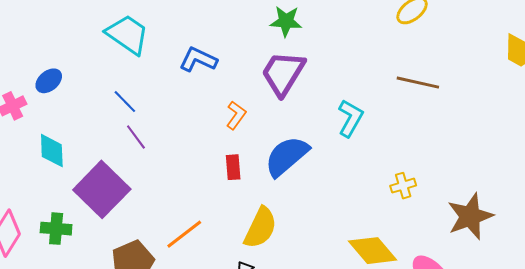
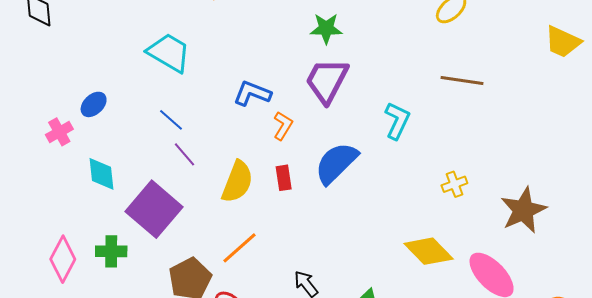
blue L-shape: (198, 60) -> (252, 93), moved
yellow semicircle: (260, 228) -> (237, 182), moved

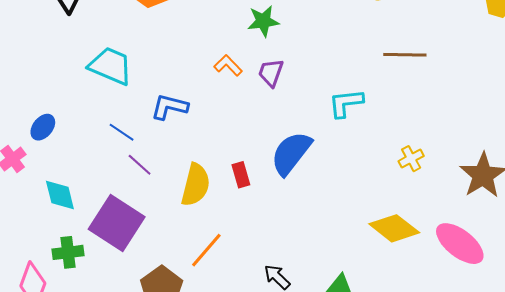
purple trapezoid: (327, 81) -> (271, 73), size x0.6
blue L-shape: (252, 93) -> (170, 107), moved
cyan L-shape: (397, 121) -> (346, 103), turned -114
orange L-shape: (283, 126) -> (228, 65), moved, turned -68
green cross: (111, 251) -> (68, 252), moved

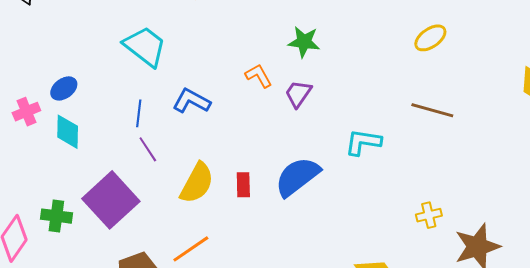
blue line: (122, 132) -> (139, 113), turned 48
yellow cross: (411, 159) -> (429, 215), moved
cyan diamond: (60, 195) -> (68, 132), moved

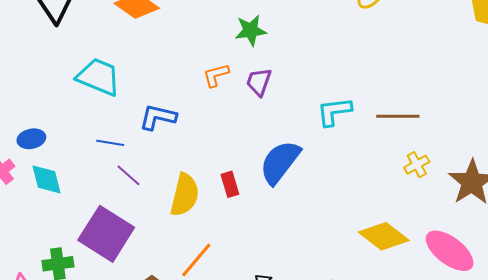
orange L-shape: (259, 76) -> (216, 75), turned -60
blue ellipse: (64, 88) -> (31, 139), turned 40
brown line: (432, 110) -> (398, 116), moved
blue line: (139, 113) -> (110, 143), turned -72

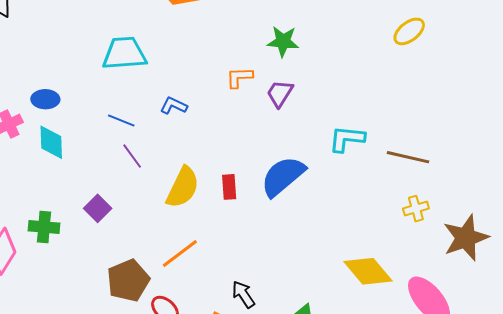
cyan trapezoid: (99, 77) -> (124, 53), turned -39
blue L-shape: (158, 117) -> (174, 106), size x0.7
purple square: (106, 234) -> (98, 208), size x0.5

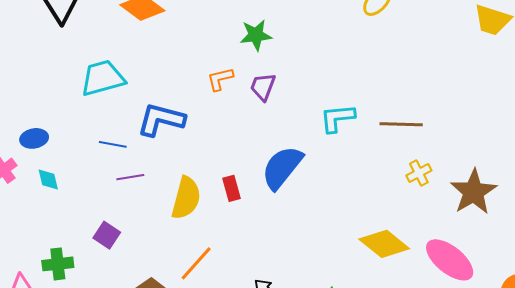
blue L-shape: (174, 106) -> (161, 120), size x1.8
cyan diamond: (51, 142) -> (48, 179), size x0.7
purple line: (132, 156) -> (130, 177), turned -52

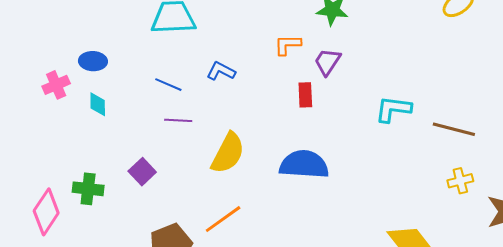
blue L-shape: (161, 120) -> (221, 71), size x0.6
blue semicircle: (282, 167) -> (304, 164), moved, turned 42
red rectangle: (232, 188) -> (305, 95), moved

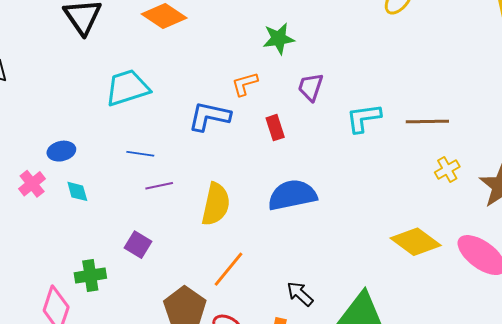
purple trapezoid: (327, 62) -> (311, 87), moved
blue L-shape: (221, 71) -> (209, 116), moved, size x1.5

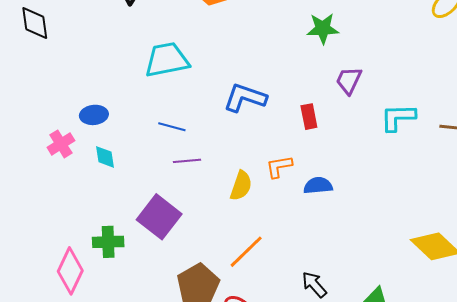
orange L-shape: (245, 84) -> (279, 167), moved
blue semicircle: (292, 195) -> (318, 186), size x0.6
yellow semicircle: (216, 204) -> (241, 186), size x0.7
purple square: (138, 245) -> (159, 217), size x1.6

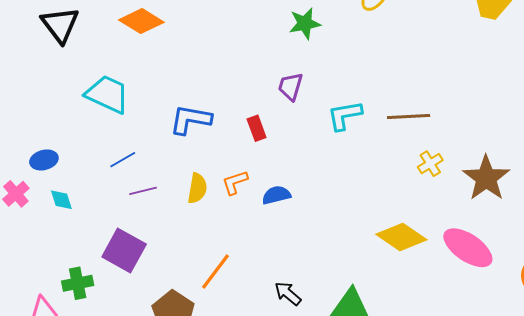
green star: (323, 29) -> (305, 23), moved
cyan trapezoid: (167, 60) -> (107, 94), turned 45
blue line: (172, 127) -> (123, 160), turned -36
yellow semicircle: (241, 186) -> (197, 188), moved

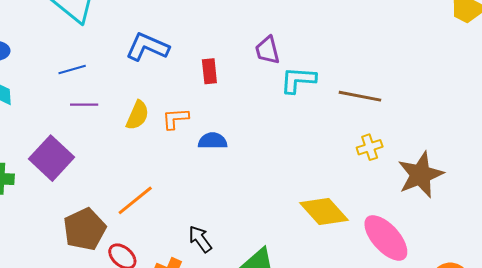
purple trapezoid: (290, 87) -> (268, 50), moved, turned -44

